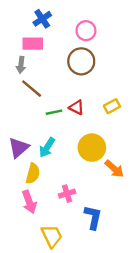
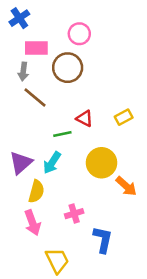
blue cross: (42, 19) -> (19, 18), moved
pink circle: (86, 31) -> (79, 34), moved
brown circle: (81, 61) -> (68, 68), moved
green line: (54, 112) -> (62, 134), moved

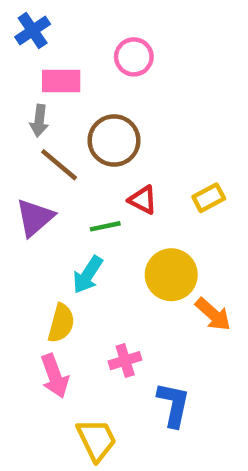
brown circle: (68, 68) -> (114, 141), moved
purple triangle: (21, 163) -> (35, 218), moved

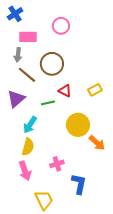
cyan arrow: (88, 275) -> (30, 125), moved

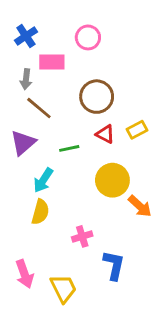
blue cross: (15, 14) -> (26, 36), moved
pink rectangle: (28, 37) -> (52, 62), moved
brown circle: (52, 64) -> (97, 97), moved
red triangle: (65, 91) -> (105, 134), moved
pink arrow: (25, 171) -> (25, 274), moved

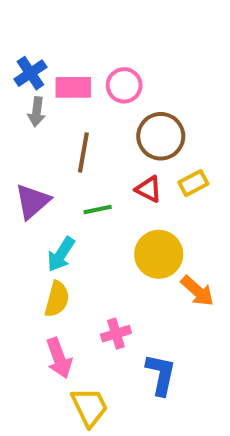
blue cross: (26, 36) -> (30, 73), moved
pink circle: (88, 37) -> (124, 85), moved
brown circle: (97, 97) -> (161, 136), moved
brown line: (39, 108) -> (83, 153), moved, turned 60
pink arrow: (25, 274) -> (59, 358), moved

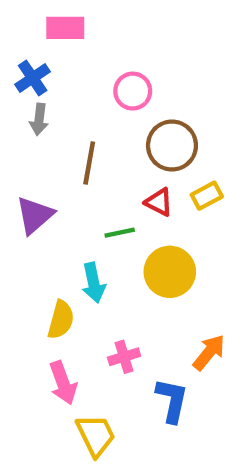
pink rectangle: (73, 87) -> (65, 28), moved
green line: (98, 210) -> (120, 233), moved
cyan arrow: (61, 254) -> (94, 283), moved, turned -45
orange arrow: (197, 291) -> (209, 352), moved, turned -93

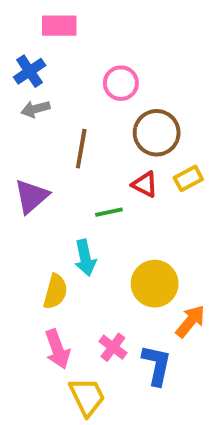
gray arrow: (39, 119) -> (36, 109), turned 68
yellow circle: (170, 272) -> (155, 284), moved
pink cross: (124, 357) -> (113, 347), moved, turned -36

